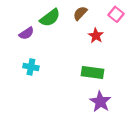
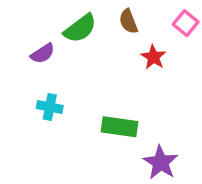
brown semicircle: (80, 13) -> (128, 21), turned -64
green rectangle: (92, 73) -> (119, 127), moved

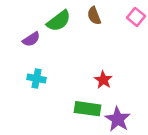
red star: (153, 57) -> (103, 80), moved
green rectangle: (119, 127) -> (88, 109), moved

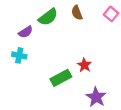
cyan cross: (36, 79) -> (19, 55), moved
green rectangle: (88, 109) -> (61, 78), moved, turned -36

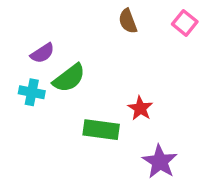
green semicircle: (48, 17) -> (69, 78), moved
green rectangle: (61, 78) -> (101, 130), turned 36

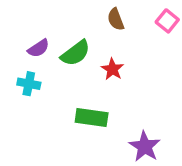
green semicircle: (69, 78) -> (75, 53), moved
red star: (140, 108) -> (112, 69), moved

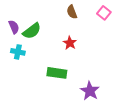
purple semicircle: (38, 48) -> (14, 27), moved, turned -80
green semicircle: (75, 53) -> (32, 31), moved

